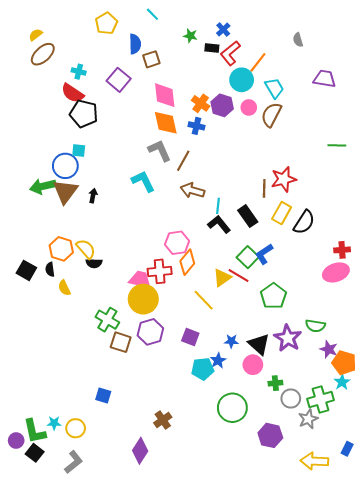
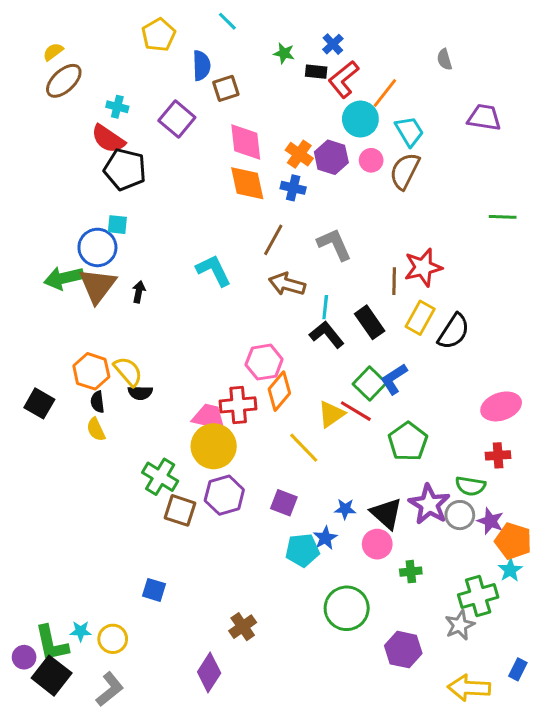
gray L-shape: (160, 151) -> (334, 244), moved
red cross: (342, 250) -> (498, 455), moved
black semicircle: (50, 269) -> (97, 402), moved
gray circle: (291, 399) -> (460, 515), moved
black square: (35, 453) -> (52, 676), size x1.4

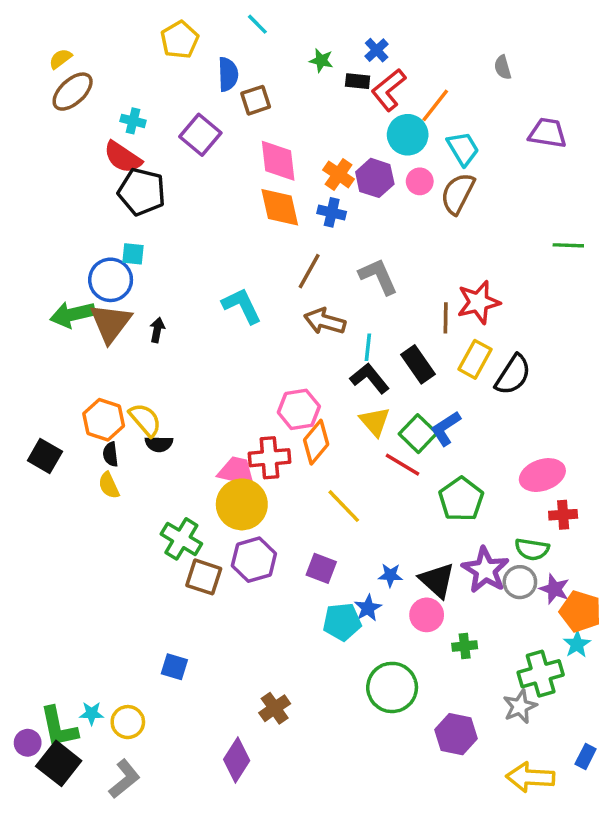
pink ellipse: (501, 406) -> (542, 475), moved
yellow triangle: (331, 414) -> (375, 421), moved, turned -36

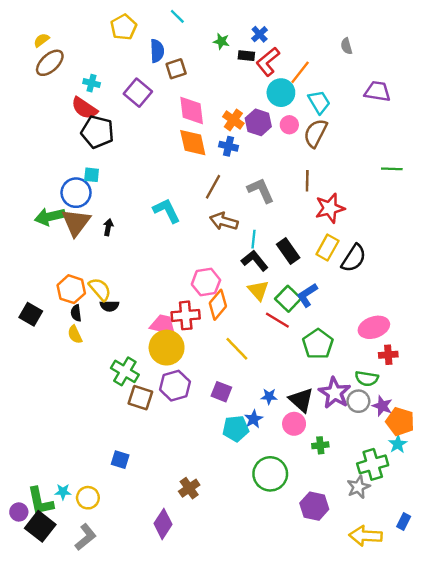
brown line: (446, 318) -> (307, 181), moved

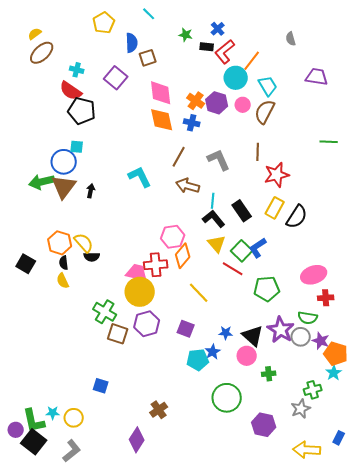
green pentagon: (318, 344) -> (267, 289), turned 30
green cross: (373, 464) -> (313, 390), size x0.7

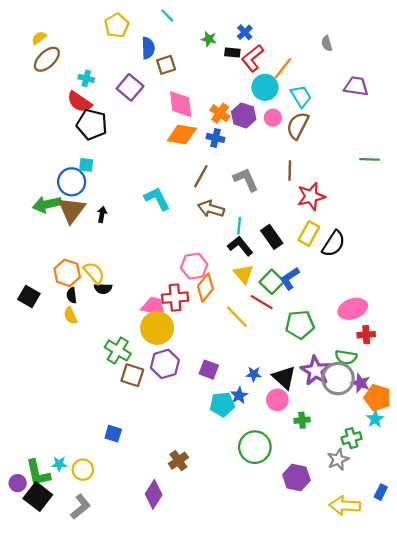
orange diamond: (162, 120) -> (182, 135), turned -68
yellow line: (199, 293) -> (237, 317), moved
gray circle: (301, 337) -> (338, 379), size x1.5

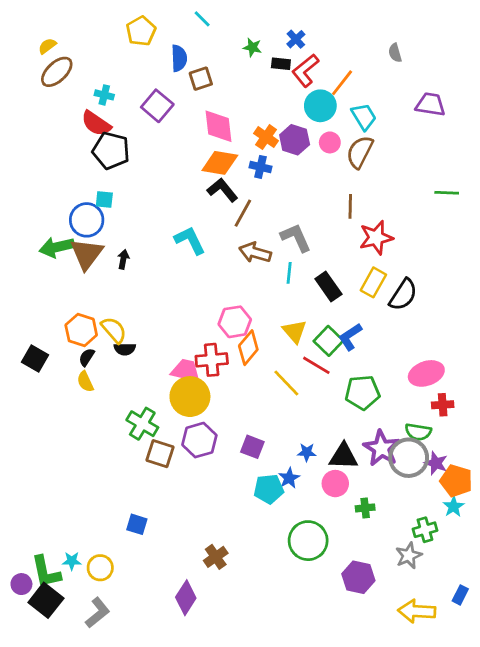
gray L-shape: (246, 180) -> (296, 238), moved
black L-shape: (240, 246) -> (223, 190), moved
black semicircle: (72, 295) -> (87, 357), turned 40
black triangle: (284, 377) -> (343, 456), turned -40

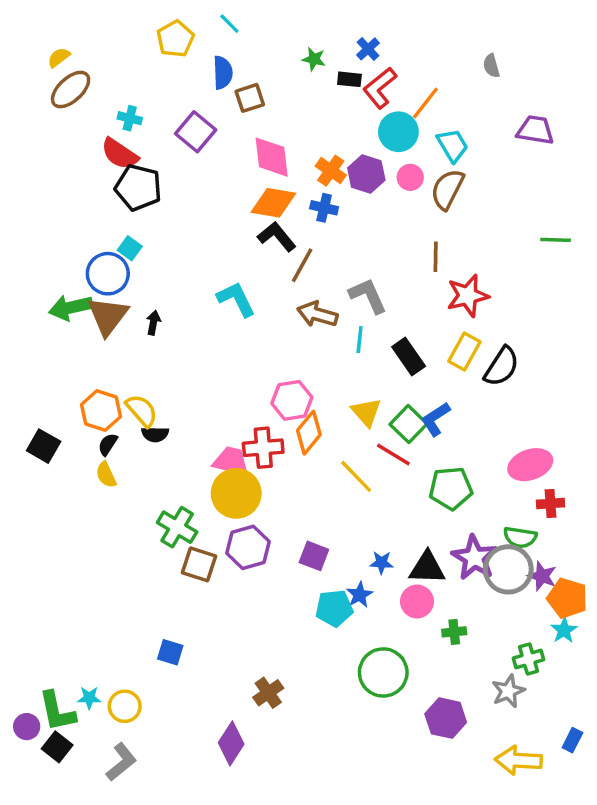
cyan line: (202, 19) -> (229, 24), moved
cyan square: (104, 200) -> (130, 248), turned 30
black square: (46, 600) -> (57, 747), size x0.7

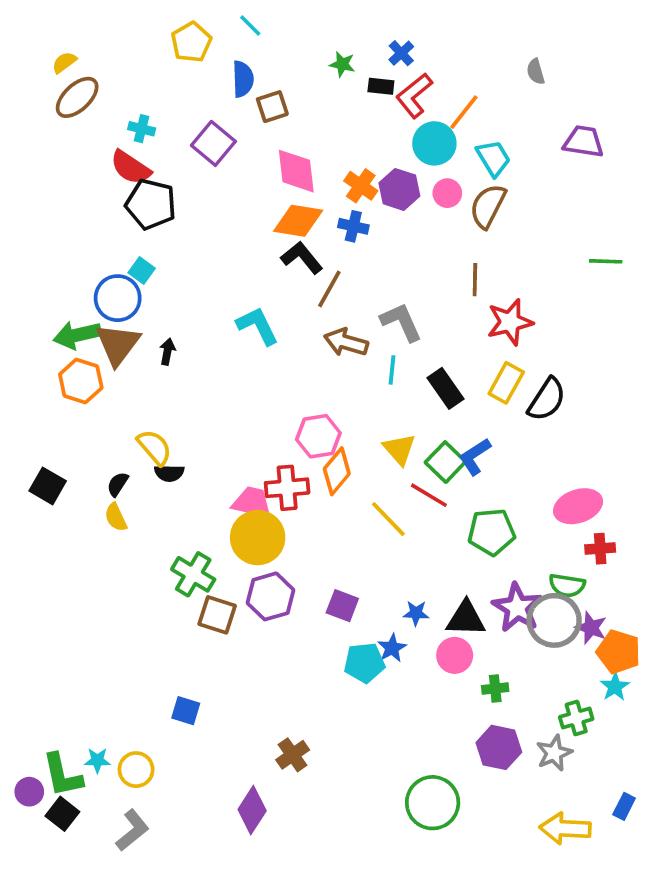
orange hexagon: (101, 411) -> (81, 381), moved
green circle: (383, 672) -> (433, 803), moved
purple hexagon: (446, 718) -> (499, 747), moved

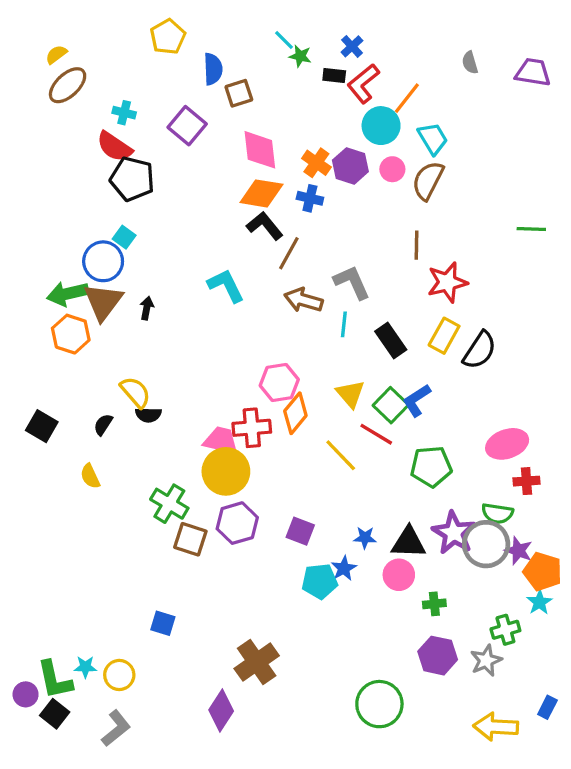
cyan line: (250, 26) -> (284, 40), moved
purple trapezoid: (584, 142) -> (533, 72), moved
yellow semicircle: (116, 517) -> (90, 476), moved
brown cross: (293, 755) -> (257, 662), size x1.5

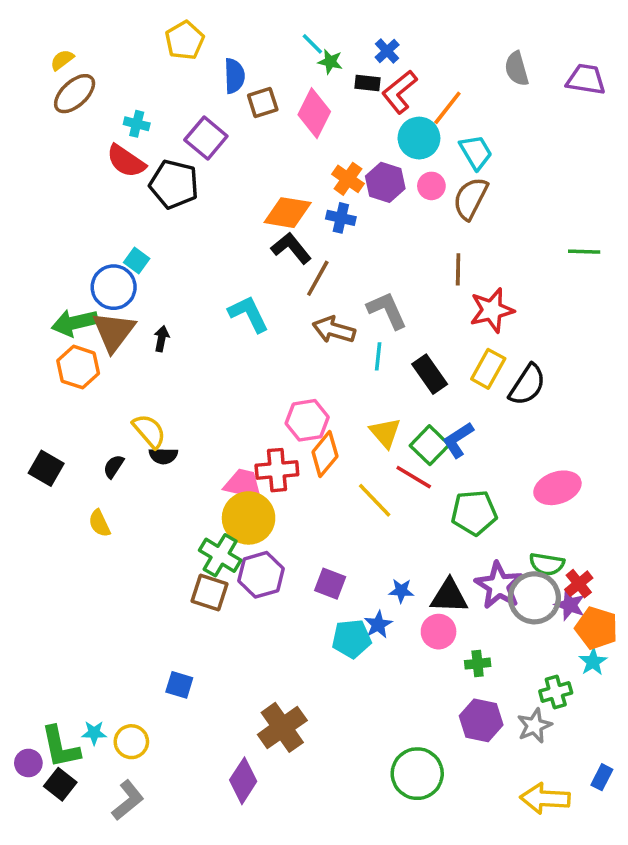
gray semicircle: (470, 63) -> (517, 69), size x1.4
pink diamond: (260, 150) -> (314, 113), moved, turned 33
black pentagon: (132, 179) -> (174, 184), moved
red cross: (526, 481) -> (579, 584), moved, turned -35
green cross: (169, 504) -> (220, 555), moved

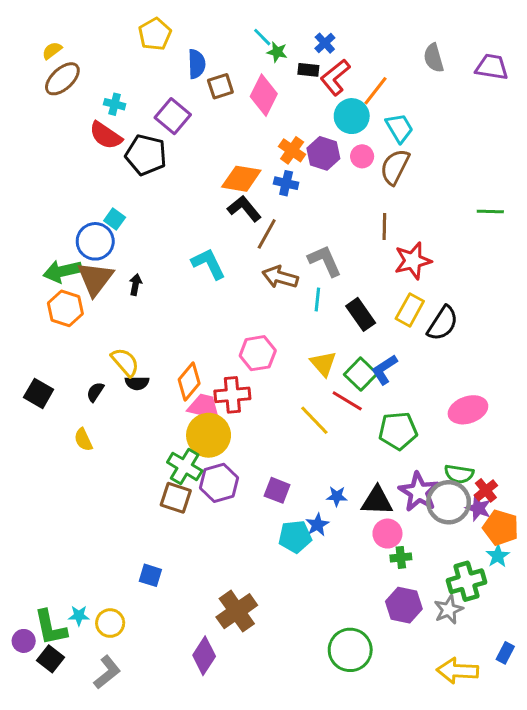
orange diamond: (325, 454) -> (189, 381), moved
pink circle: (439, 632) -> (387, 534), moved
green cross: (556, 692) -> (466, 581), size x1.4

